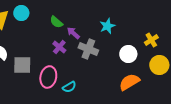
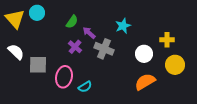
green semicircle: (56, 22) -> (72, 22), turned -96
yellow cross: (151, 40) -> (167, 40), turned 32

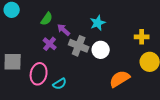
white circle: (144, 54) -> (101, 50), moved

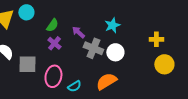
green semicircle: (47, 19) -> (52, 25), moved
purple cross: (50, 44) -> (54, 43), moved
orange semicircle: (120, 79) -> (106, 81), moved

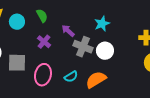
cyan circle: (26, 12) -> (17, 22), moved
green semicircle: (52, 25) -> (42, 16), moved, turned -64
cyan semicircle: (74, 86) -> (71, 77), moved

